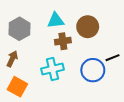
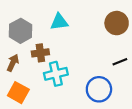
brown circle: (88, 27) -> (117, 23), moved
brown cross: (63, 41) -> (40, 53), moved
blue circle: (93, 70) -> (99, 89), moved

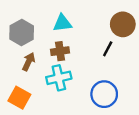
brown cross: (40, 53) -> (60, 51), moved
black line: (120, 62) -> (108, 49), moved, turned -40
brown arrow: (13, 63) -> (29, 62), moved

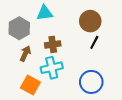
cyan triangle: (62, 23) -> (45, 13), moved
brown circle: (123, 24) -> (90, 21), moved
orange square: (19, 98) -> (30, 85), moved

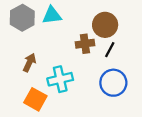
gray hexagon: (19, 28) -> (22, 18), moved
brown cross: (53, 44) -> (85, 44), moved
blue circle: (91, 82) -> (113, 83), moved

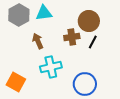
brown arrow: (29, 63) -> (38, 41), moved, turned -49
blue circle: (113, 83) -> (85, 84), moved
orange square: (35, 99) -> (16, 82), moved

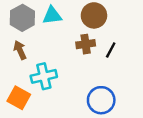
brown circle: (89, 21) -> (94, 15), moved
brown arrow: (38, 41) -> (20, 50), moved
cyan cross: (51, 67) -> (44, 76), moved

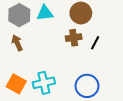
cyan cross: (44, 76) -> (44, 83), moved

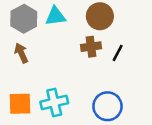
orange square: (16, 84) -> (20, 104), turned -30

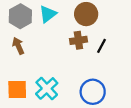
cyan triangle: (55, 16) -> (48, 14), turned -30
cyan cross: (54, 102) -> (47, 88), turned -30

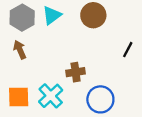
brown cross: (78, 40) -> (76, 72), moved
black line: (101, 46) -> (128, 50), moved

